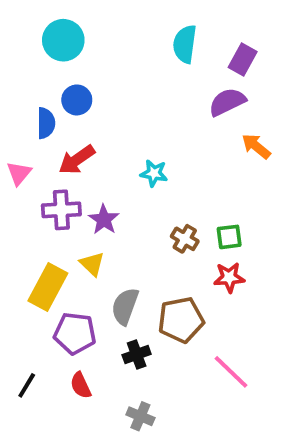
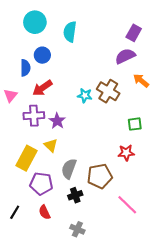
cyan semicircle: (185, 44) -> (70, 32), moved
green square: (229, 237) -> (135, 124), moved
brown cross: (185, 239) -> (108, 91), moved, size x1.5

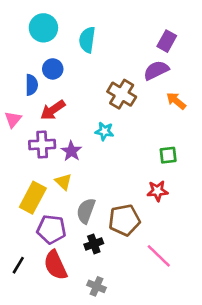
brown cross: (108, 91) -> (122, 94), moved
cyan star: (85, 95) -> (104, 131), moved
red semicircle: (44, 212) -> (55, 265), size x1.6

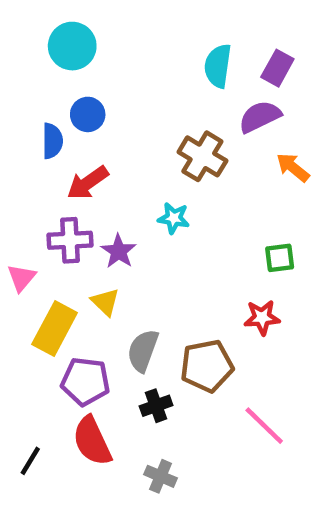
cyan semicircle: (87, 40) -> (218, 66), moved
pink triangle: (13, 119) -> (21, 278), moved
black line: (18, 265) -> (30, 461), moved

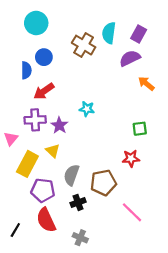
brown cross: (202, 156) -> (84, 45), moved

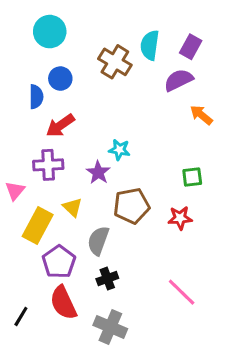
purple star: (59, 125) -> (98, 172), moved
brown pentagon: (103, 183) -> (132, 206), moved
purple pentagon: (43, 190) -> (59, 262), turned 30
gray cross: (80, 238) -> (110, 327), size x1.5

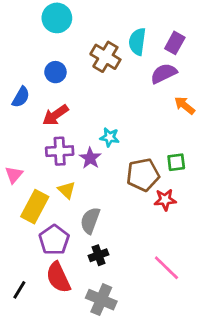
cyan circle: (50, 32) -> (57, 18), moved
blue semicircle: (36, 97) -> (21, 97), moved, turned 30
purple cross: (48, 165) -> (60, 151), moved
brown pentagon: (132, 206) -> (143, 175), moved

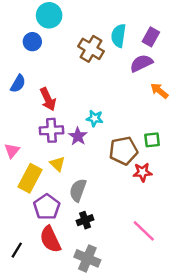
blue circle: (55, 72) -> (32, 42), moved
red arrow: (55, 115) -> (48, 99), turned -80

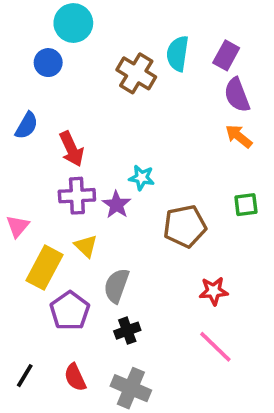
purple semicircle: (141, 63) -> (237, 95), moved, turned -85
green square: (152, 140) -> (246, 205), moved
red star: (143, 172) -> (214, 291), moved
red semicircle: (50, 239) -> (75, 377), moved, size x0.7

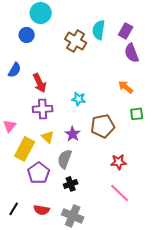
orange arrow: (239, 136) -> (126, 87), moved
purple star: (116, 205) -> (73, 134), moved
red semicircle: (75, 377) -> (42, 210), turned -56

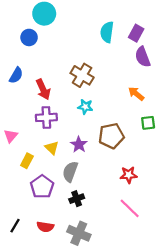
brown cross: (76, 41) -> (82, 75), moved
yellow rectangle: (25, 149) -> (27, 161), size x0.6

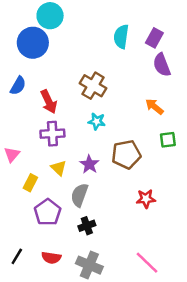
blue circle: (29, 37) -> (33, 43), size x1.6
pink line: (130, 208) -> (147, 263), moved

